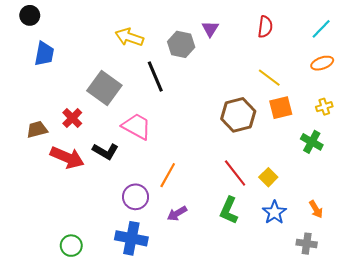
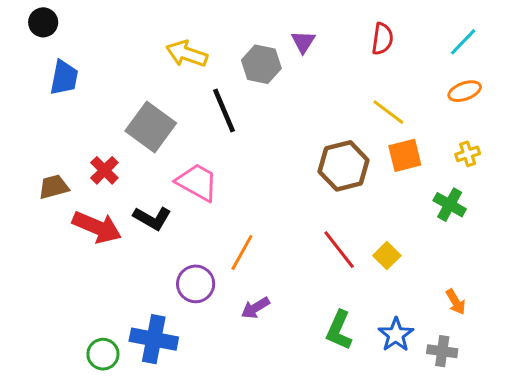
green L-shape: (229, 210) -> (339, 330), moved
blue star: (274, 212) -> (396, 335), moved
blue cross: (131, 238) -> (154, 339), moved

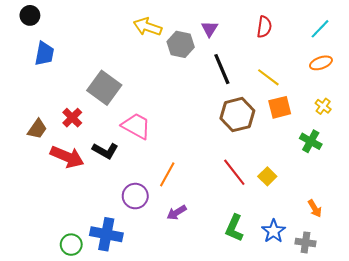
yellow arrow: (187, 54) -> (148, 27), moved
black line: (224, 111) -> (222, 69), moved
yellow cross: (468, 154) -> (323, 106), turned -35
brown trapezoid: (54, 187) -> (37, 129), turned 140

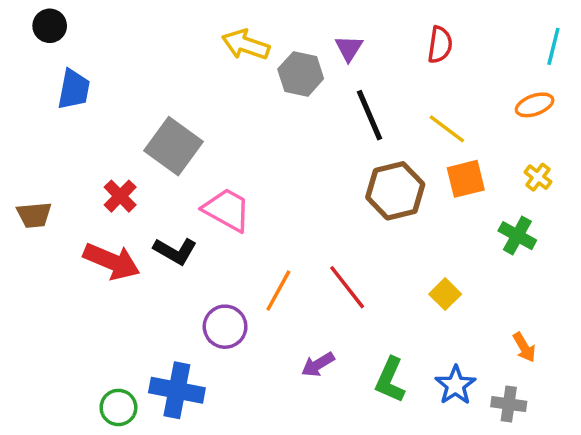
cyan line: (320, 29) -> (553, 46), moved, turned -30
brown trapezoid: (37, 129) -> (34, 215), moved, turned 50
red line: (234, 172) -> (347, 287), moved
purple arrow: (176, 213) -> (318, 365), moved

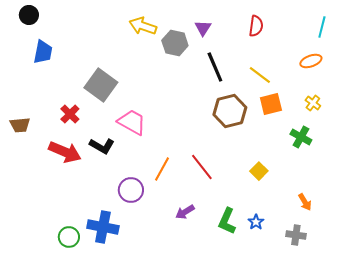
blue star: (455, 385) -> (256, 222), moved, size x0.7

